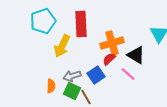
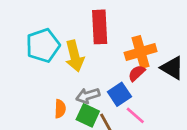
cyan pentagon: (43, 21) -> (43, 45), moved
yellow arrow: (62, 46) -> (75, 56), turned -40
pink line: (128, 74) -> (135, 115), moved

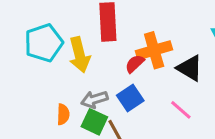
red semicircle: (137, 73) -> (135, 64), moved
pink line: (135, 115) -> (181, 110), moved

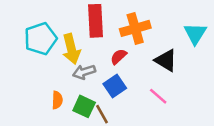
orange cross: (154, 50) -> (135, 28), moved
gray arrow: (94, 99) -> (84, 72), moved

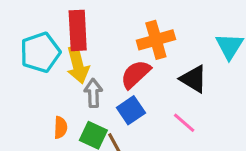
red rectangle: (96, 21) -> (78, 30), moved
red semicircle: (119, 57) -> (136, 74), size x1.5
gray arrow: (84, 72) -> (93, 93), turned 105

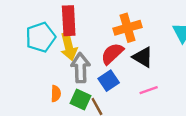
black triangle: (193, 79) -> (143, 57), moved
gray arrow: (93, 93) -> (80, 68), size x1.4
pink line: (184, 123) -> (149, 90), turned -60

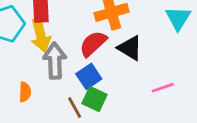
pink line: (149, 90) -> (163, 88), moved
green square: (80, 99) -> (94, 99), moved

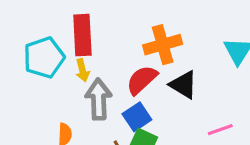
yellow arrow: (41, 35) -> (82, 70), size x0.6

